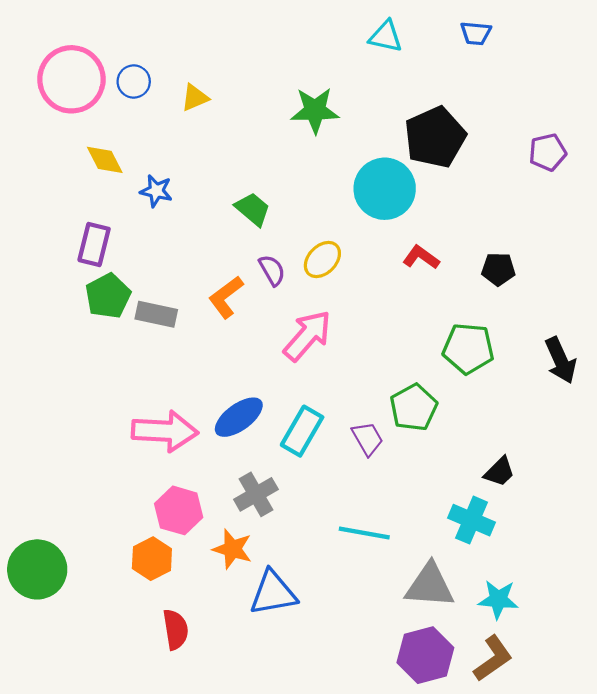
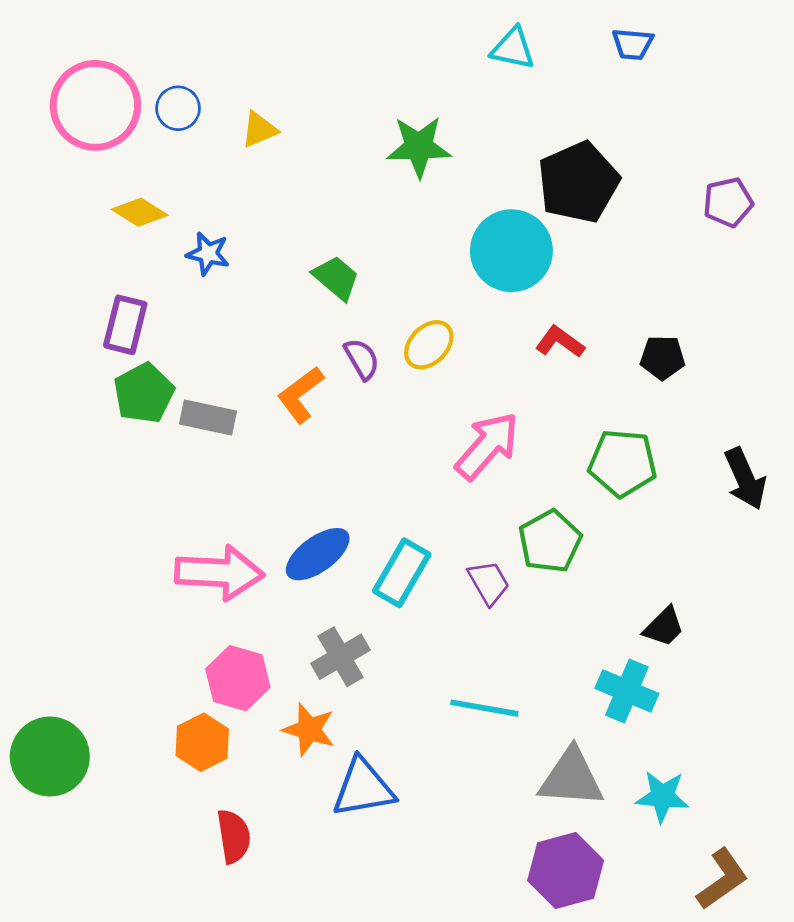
yellow diamond: (105, 160) -> (140, 212), turned -30
pink arrow: (307, 336) -> (487, 446), moved
brown L-shape: (493, 658) -> (722, 879), moved

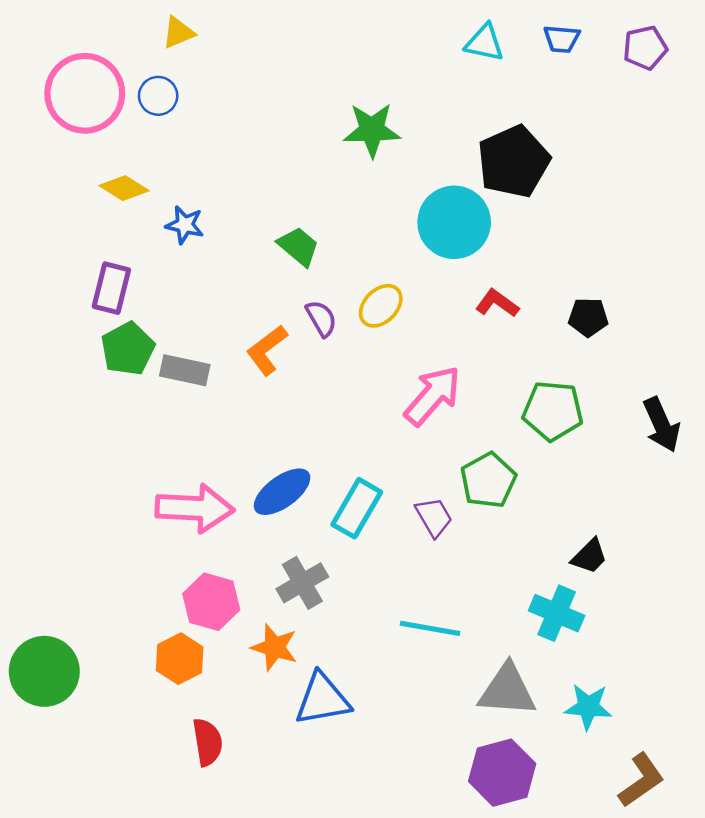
cyan triangle: (513, 48) -> (484, 43), moved
yellow triangle: (259, 130) -> (178, 33), moved
purple pentagon: (728, 202) -> (645, 48), moved

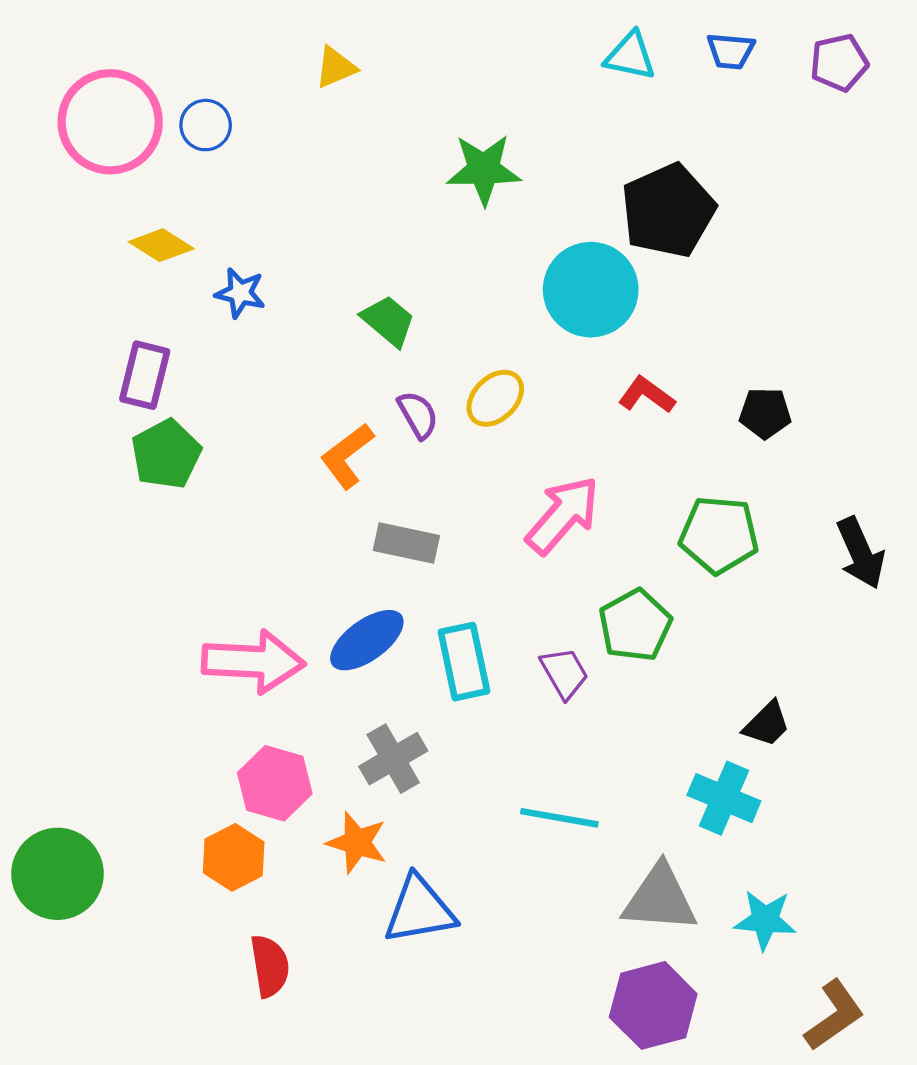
yellow triangle: (178, 33) -> (336, 67), moved
gray rectangle: (185, 370) -> (406, 543), moved
cyan rectangle: (357, 508) -> (464, 662), turned -42

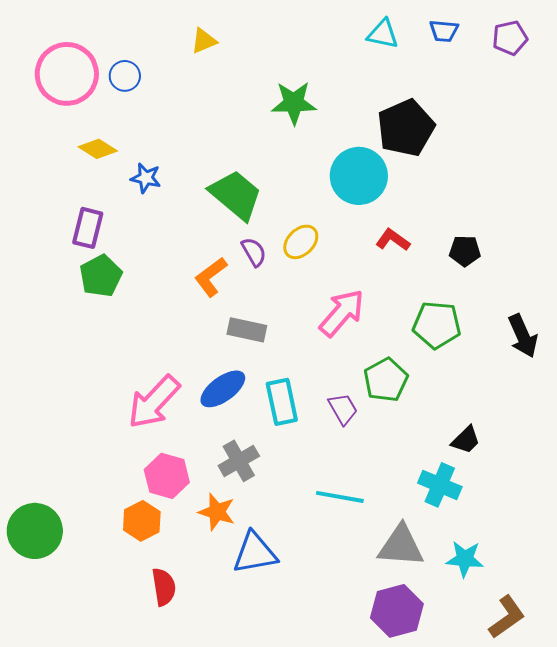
green trapezoid: (388, 321) -> (236, 195), size x1.6
pink arrow: (253, 662) -> (154, 402), turned 130

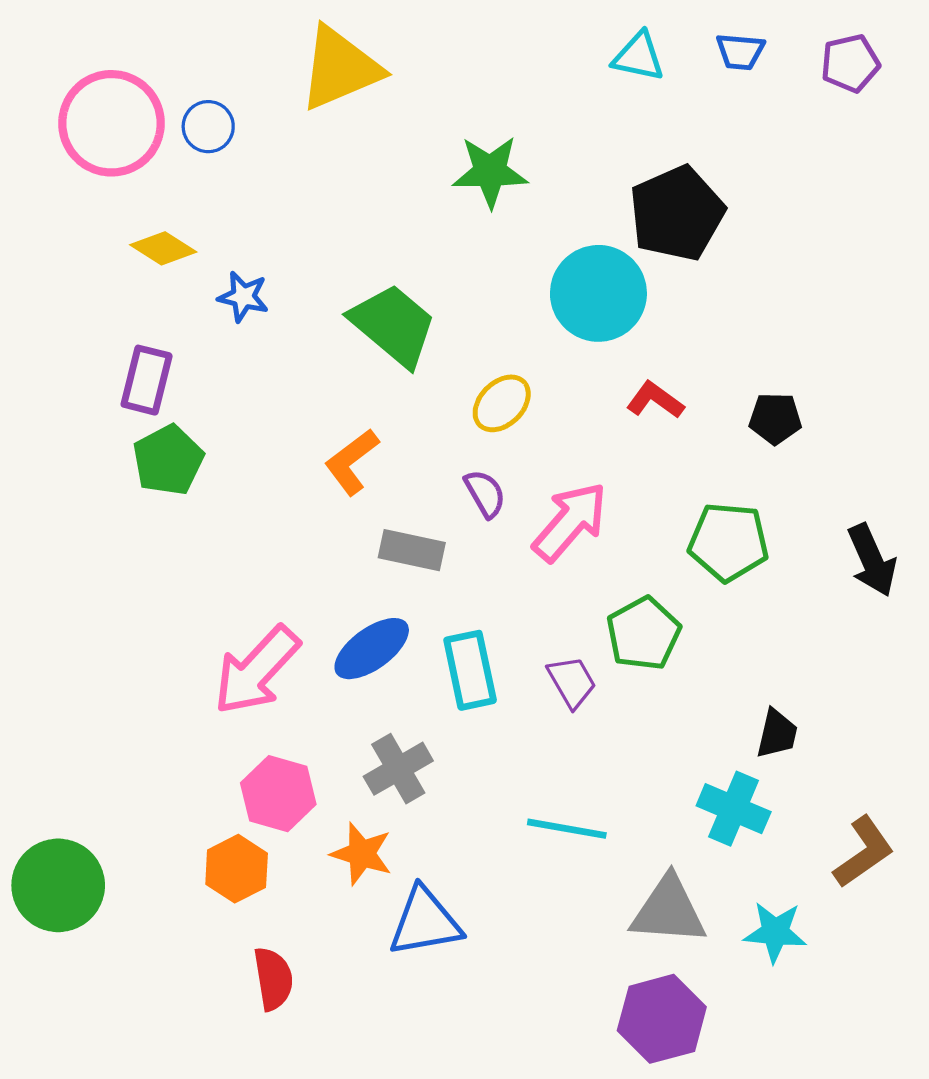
yellow triangle: (204, 41) -> (340, 68), size x2.0
purple semicircle: (254, 252) -> (485, 493), moved
black trapezoid: (466, 440) -> (777, 734), turned -32
brown L-shape: (507, 617) -> (864, 852), moved

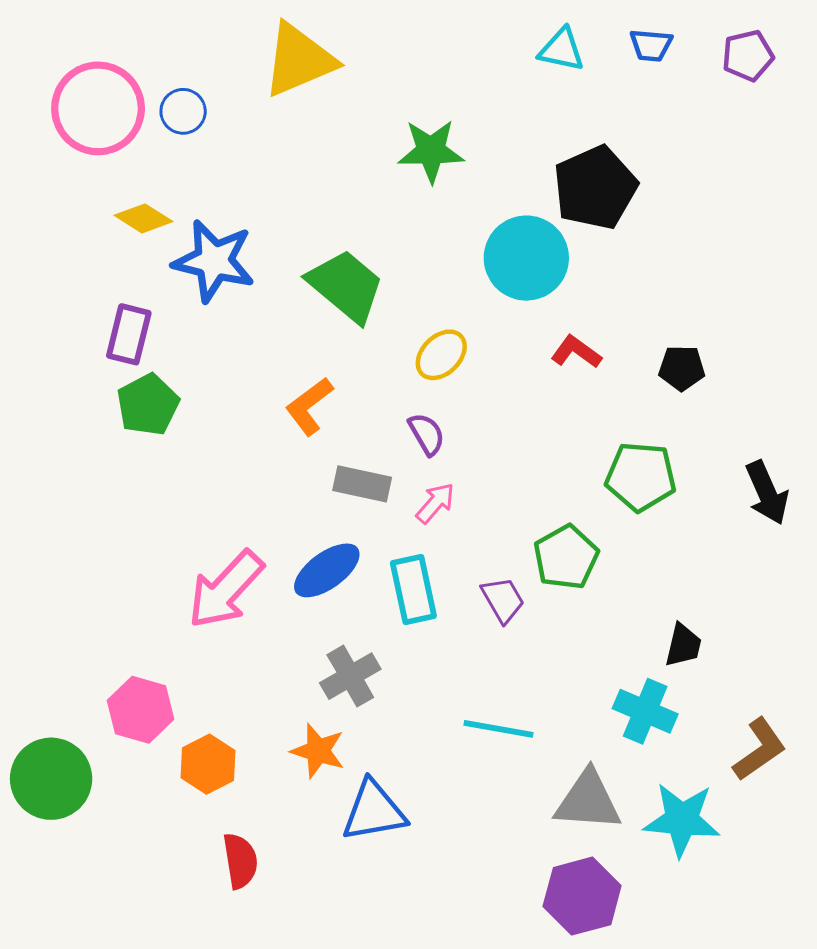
blue star: (243, 297) -> (214, 261), size x1.8
pink arrow: (570, 522) -> (435, 503), moved, size x0.6
pink hexagon: (278, 794) -> (141, 710), moved
cyan star: (775, 932) -> (682, 820), size x1.4

